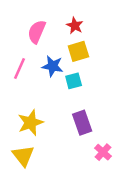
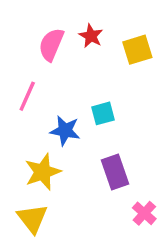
red star: (75, 26) -> (91, 36), moved
yellow square: (78, 51) -> (137, 50), moved
blue star: (53, 66) -> (65, 131), moved

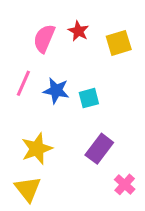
blue star: (65, 131) -> (56, 91), moved
purple rectangle: (115, 172) -> (99, 149), turned 56

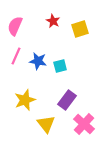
pink semicircle: (44, 38) -> (15, 26), moved
pink cross: (125, 184) -> (84, 124), size x1.5
yellow triangle: (28, 189) -> (46, 124), moved

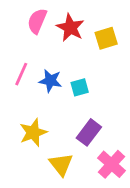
red star: (53, 21) -> (70, 28), size x1.5
pink semicircle: (15, 26) -> (37, 21), moved

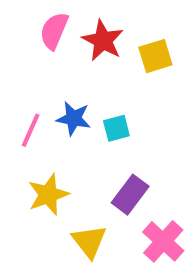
pink line: (21, 74) -> (31, 130), moved

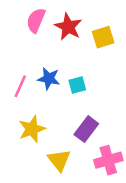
pink cross: (163, 241) -> (108, 160), turned 32

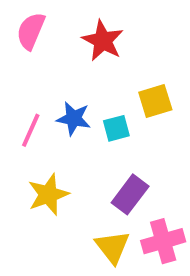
pink semicircle: (36, 20) -> (31, 31), moved
yellow square: (103, 37) -> (155, 101), moved
yellow triangle: (59, 160) -> (113, 247), moved

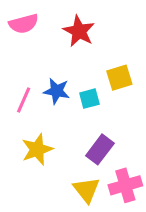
pink semicircle: (31, 31) -> (24, 24), turned -128

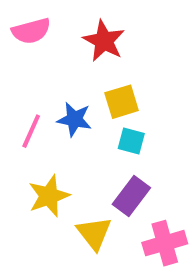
yellow square: (119, 78) -> (122, 102), moved
cyan square: (89, 99) -> (131, 141), moved, turned 30
yellow triangle: (86, 190) -> (94, 233), moved

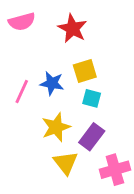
yellow star: (49, 196) -> (56, 127), moved

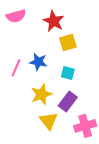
yellow square: (85, 71) -> (68, 43), moved

